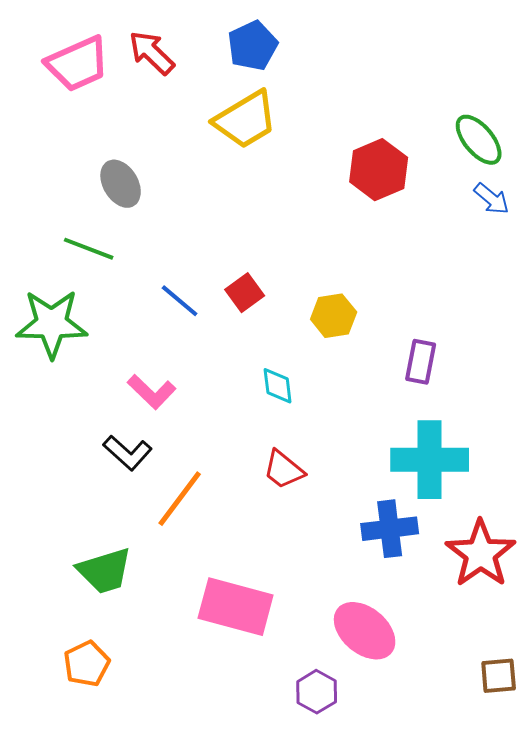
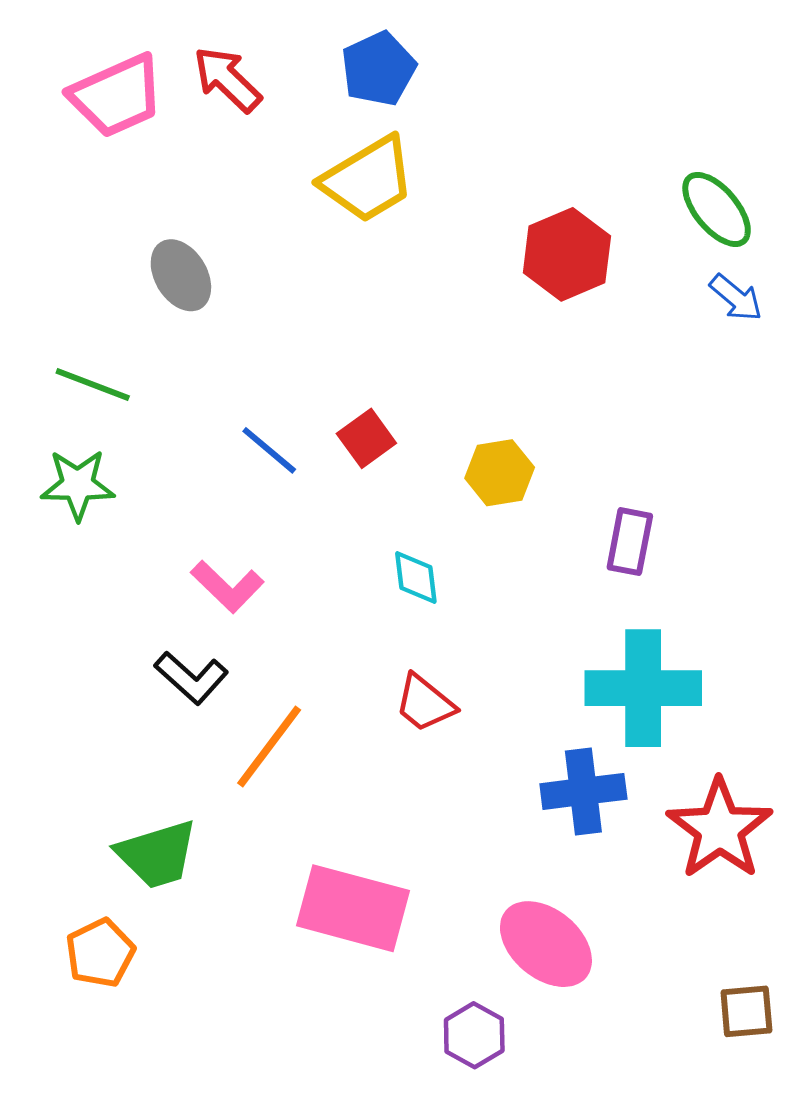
green line: (89, 249) -> (93, 384), moved
green star: (52, 324) -> (78, 485), size x0.7
orange pentagon: (87, 664) -> (100, 953), moved

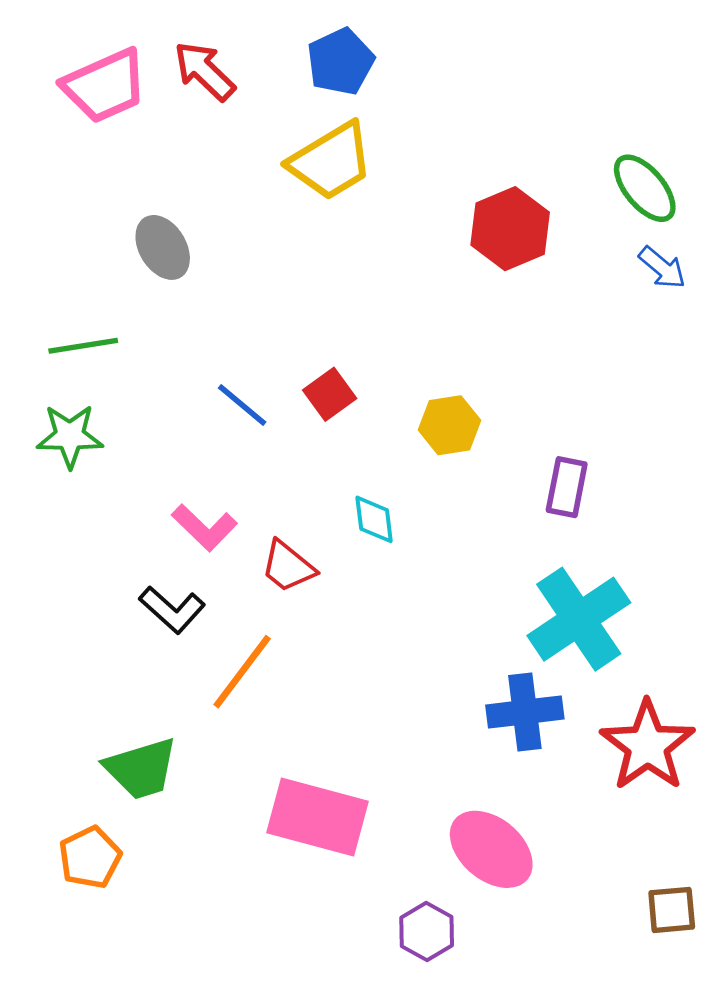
green line: (93, 384) -> (83, 346), turned -30
cyan cross: (643, 688) -> (579, 619), turned -34
red trapezoid: (425, 703) -> (288, 567), moved

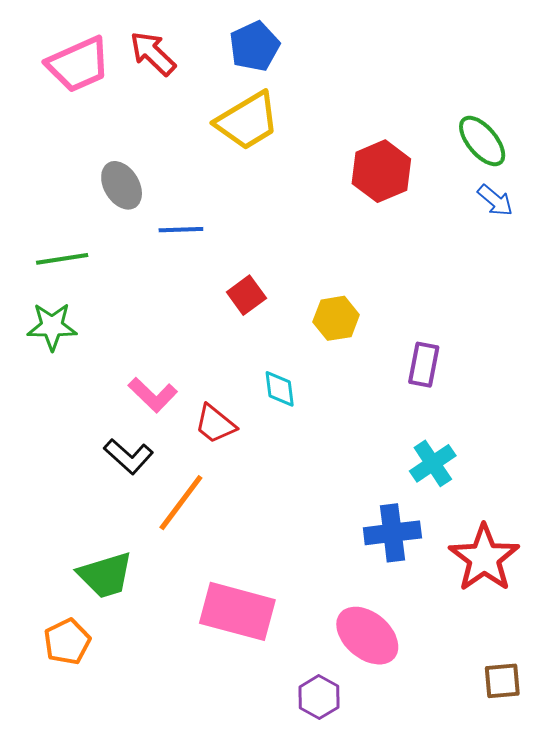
blue line: (242, 405) -> (181, 230), moved, turned -42
cyan cross: (579, 619) -> (433, 463), size x0.6

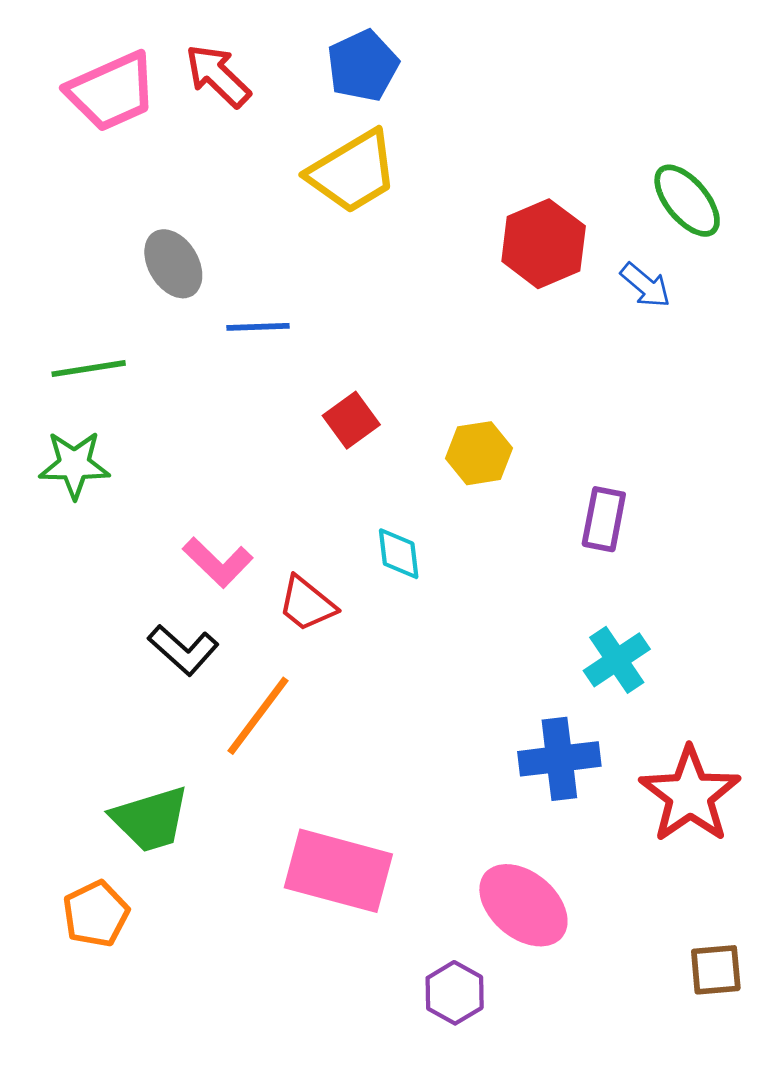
blue arrow: (495, 200) -> (645, 285), moved

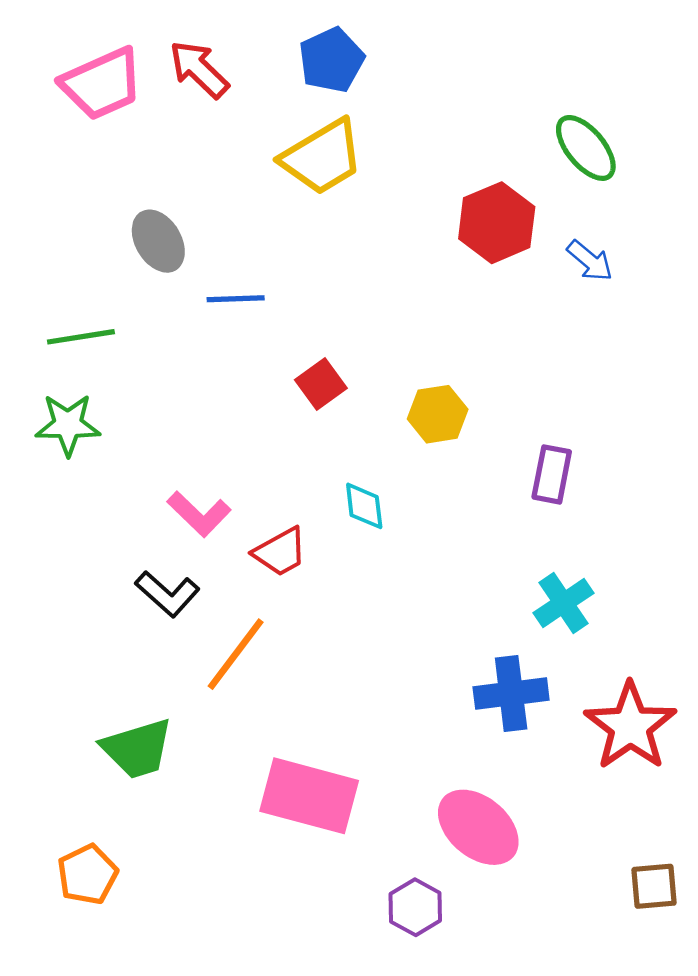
green ellipse: (687, 201) -> (586, 148), moved
red trapezoid: (307, 604) -> (280, 552), turned -68
orange pentagon: (96, 914) -> (87, 874), moved

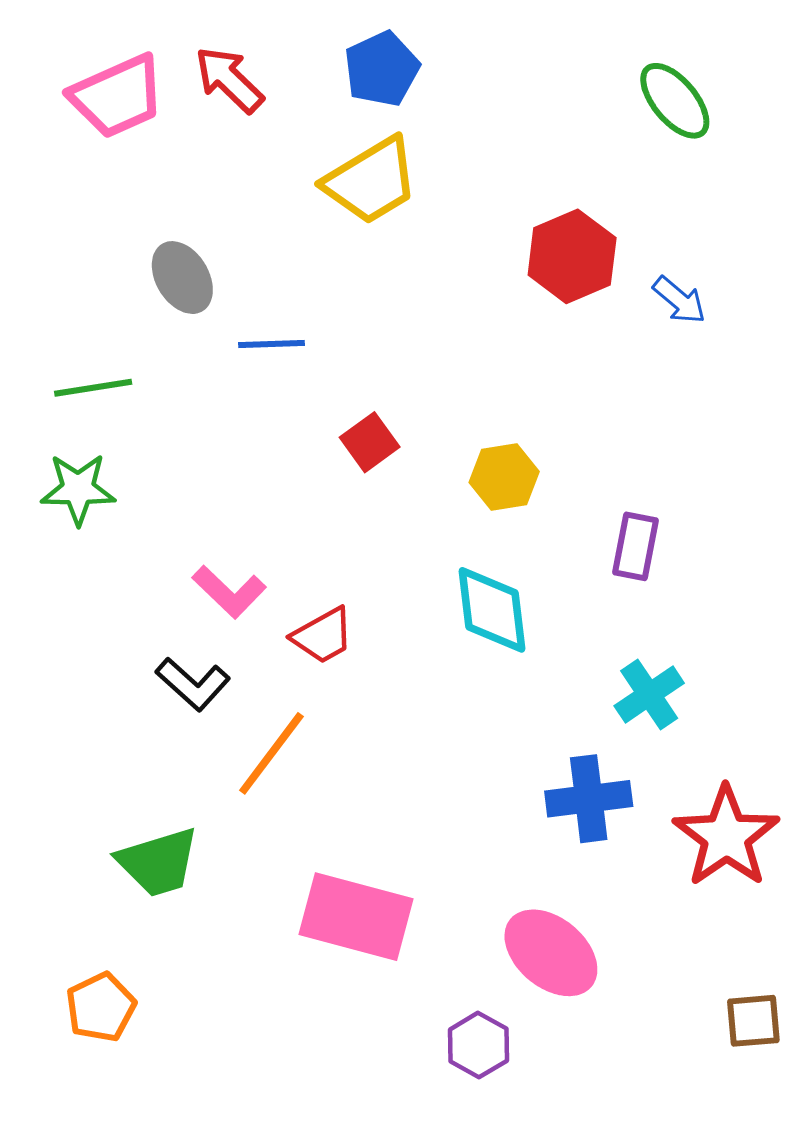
green ellipse: (586, 148) -> (675, 101), moved
cyan diamond: (364, 506) -> (492, 610), moved, size x1.6

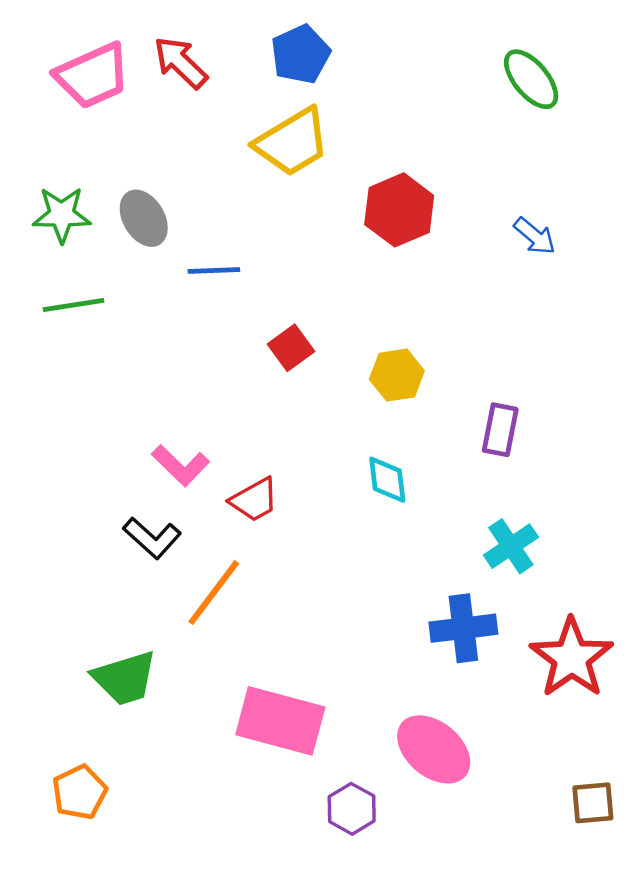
red hexagon: (572, 256) -> (399, 210), moved
green star: (78, 489) -> (62, 215), moved
cyan diamond: (492, 610) -> (387, 480), size x0.7
purple hexagon: (478, 1045) -> (352, 809), moved

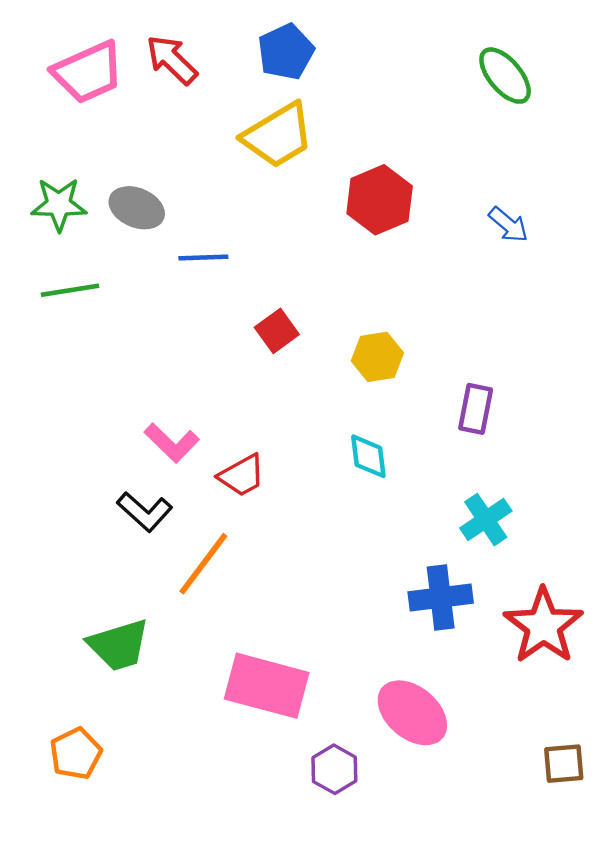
gray ellipse: (144, 218) -> (137, 208), turned -36

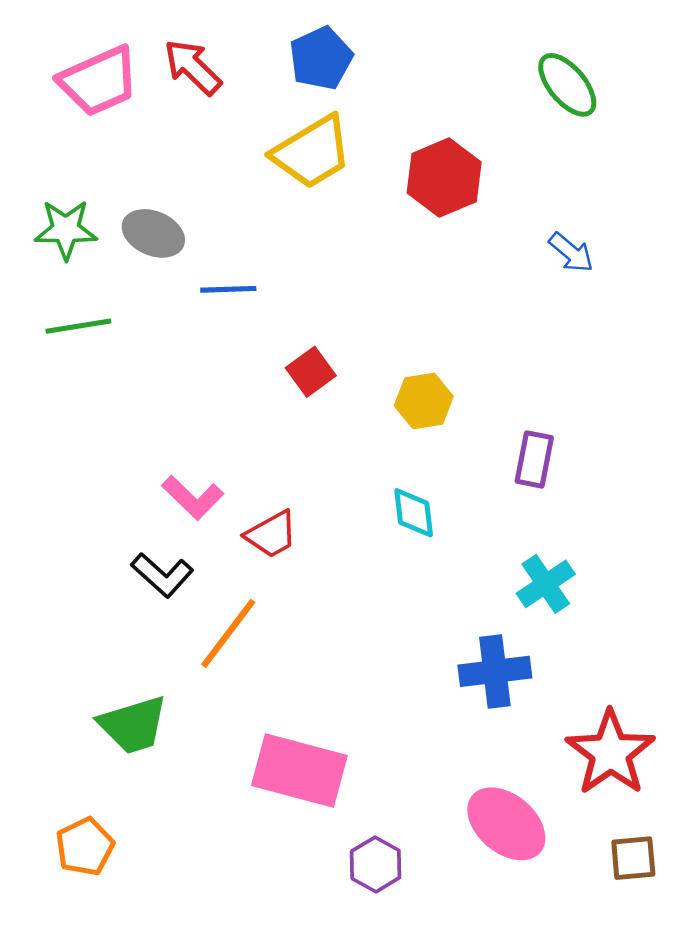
red hexagon: (380, 200) -> (444, 178), moved
red star: (543, 626) -> (610, 753), moved
pink ellipse: (412, 713) -> (506, 824), moved

